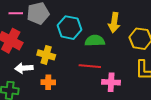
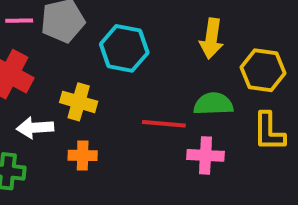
green semicircle: (95, 41) -> (213, 104), moved

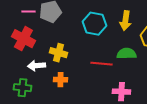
cyan hexagon: (124, 48) -> (94, 24), moved
pink cross: (205, 155) -> (121, 92), moved

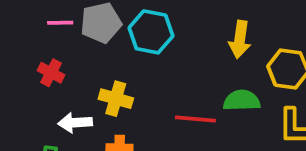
cyan hexagon: (94, 24) -> (151, 32), moved
red cross: (23, 39) -> (51, 73), size x0.6

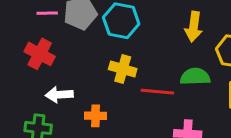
red cross: (51, 73) -> (40, 54), size x1.4
yellow cross: (116, 99) -> (123, 69), moved

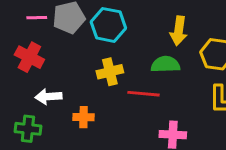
yellow cross: (123, 69) -> (110, 72), turned -30
green semicircle: (195, 77) -> (165, 64), moved

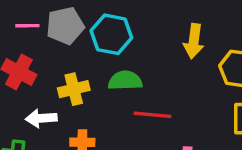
green semicircle: (165, 64) -> (125, 81), moved
yellow cross: (110, 72) -> (74, 89), moved

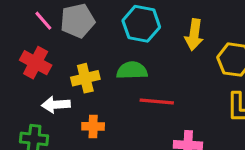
pink line: (27, 26) -> (43, 21), turned 50
cyan hexagon: (111, 34) -> (141, 24), moved

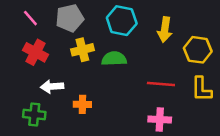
pink line: (43, 21) -> (30, 18), moved
yellow cross: (85, 78) -> (82, 50), moved
red line: (157, 102) -> (161, 84), moved

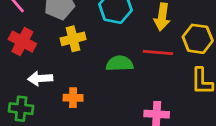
green semicircle: (114, 59) -> (120, 63), moved
red line: (161, 84) -> (158, 53), moved

